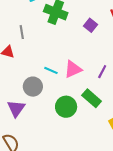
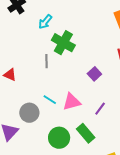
purple square: (91, 25) -> (94, 74), moved
gray line: (22, 32) -> (46, 61), moved

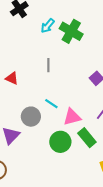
green cross: (63, 43) -> (71, 31), moved
pink triangle: (72, 102) -> (72, 117), moved

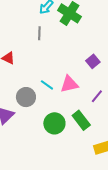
gray line: (48, 65) -> (39, 33), moved
pink triangle: (72, 117) -> (69, 84), moved

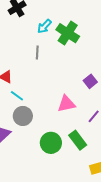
cyan line: (47, 85) -> (17, 96), moved

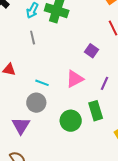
cyan line: (17, 96) -> (42, 83), moved
green rectangle: (78, 140) -> (96, 111), turned 36

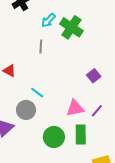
pink triangle: (75, 79) -> (75, 108), moved

